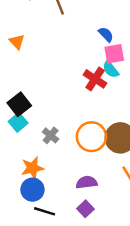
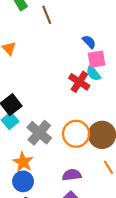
gray cross: (51, 135) -> (39, 133), size x1.6
orange star: (32, 168) -> (23, 162), turned -30

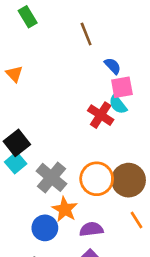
brown line: (47, 15) -> (86, 34), moved
orange star: (23, 162) -> (65, 209), moved
blue circle: (23, 181) -> (45, 228), moved

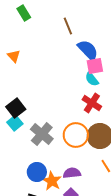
blue semicircle: (113, 66) -> (88, 50), size x1.6
red cross: (101, 115) -> (92, 103), moved
orange star: (65, 209) -> (52, 181), moved

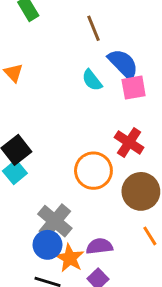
cyan semicircle: (92, 79) -> (92, 80), moved
gray cross: (42, 134) -> (55, 221), moved
orange circle: (76, 135) -> (93, 171), moved

